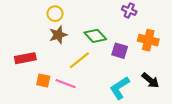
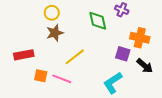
green diamond: (95, 36) -> (98, 21), moved, turned 30
purple square: (120, 51) -> (123, 54), moved
black arrow: (150, 80) -> (145, 66), moved

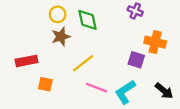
green diamond: (98, 21) -> (88, 20), moved
black arrow: (145, 66) -> (164, 91), moved
pink line: (62, 79) -> (96, 88), moved

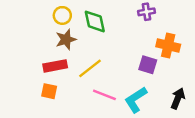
purple cross: (135, 11) -> (147, 12), turned -32
red rectangle: (27, 61) -> (55, 66), moved
black arrow: (164, 91) -> (178, 98), turned -108

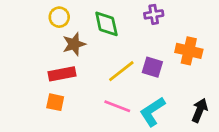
purple cross: (147, 12) -> (154, 14), moved
yellow circle: (62, 15) -> (59, 17), moved
purple square: (148, 65) -> (152, 67), moved
yellow line: (90, 68) -> (121, 71), moved

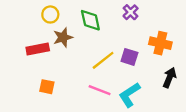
purple cross: (154, 14) -> (131, 12), turned -35
red rectangle: (62, 74) -> (38, 49), moved
black arrow: (200, 110) -> (170, 78), moved

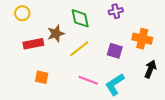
purple cross: (131, 12) -> (116, 11), turned 32
yellow circle: (50, 14) -> (22, 13), moved
yellow line: (103, 60) -> (79, 49), moved

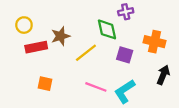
yellow circle: (22, 13) -> (24, 25), moved
green diamond: (80, 18) -> (107, 29), moved

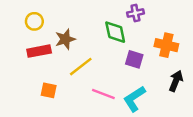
yellow circle: (24, 25) -> (34, 21), moved
yellow line: (86, 53) -> (81, 67), moved

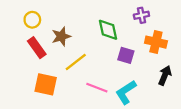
purple cross: (135, 13) -> (141, 15), moved
red rectangle: (39, 51) -> (37, 48), turned 65
orange square: (49, 90) -> (46, 84), size x1.5

